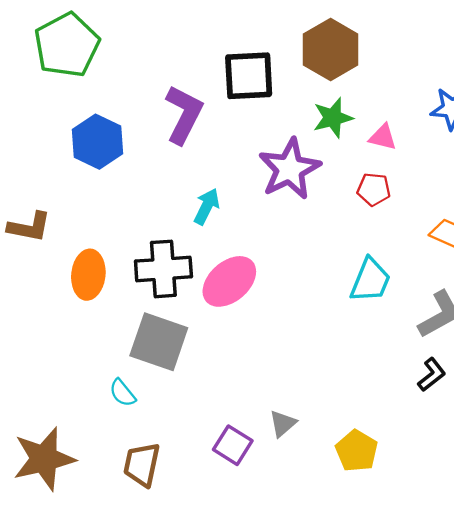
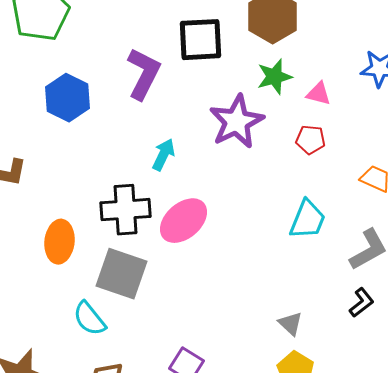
orange ellipse: (88, 275) -> (60, 242), moved
cyan semicircle: (122, 393) -> (90, 319), size x1.4
gray triangle: (283, 424) -> (290, 324), moved, turned -36

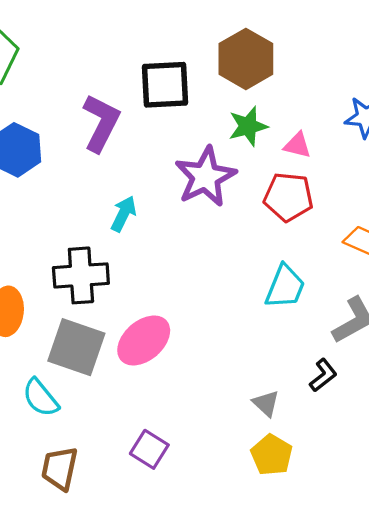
red pentagon: (310, 140) -> (288, 197), size x1.5
pink ellipse: (184, 221) -> (144, 340), moved
black L-shape: (362, 303) -> (323, 375), moved

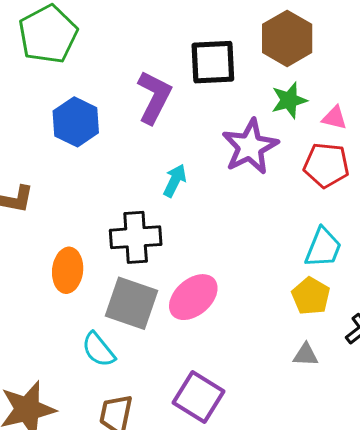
gray triangle: (266, 403) -> (306, 355), turned -40
purple square: (149, 449) -> (198, 397), size x1.4
yellow pentagon: (272, 455) -> (311, 296), moved

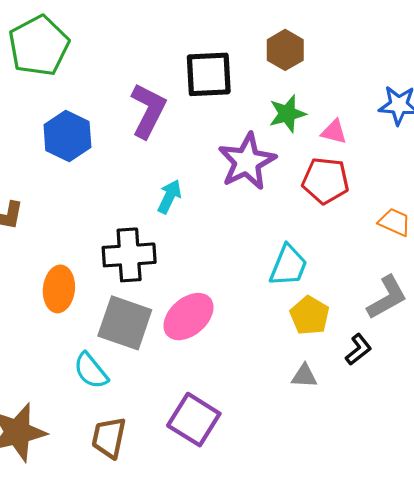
brown hexagon: (287, 38) -> (285, 50), size x0.7
cyan trapezoid: (323, 248) -> (288, 266), moved

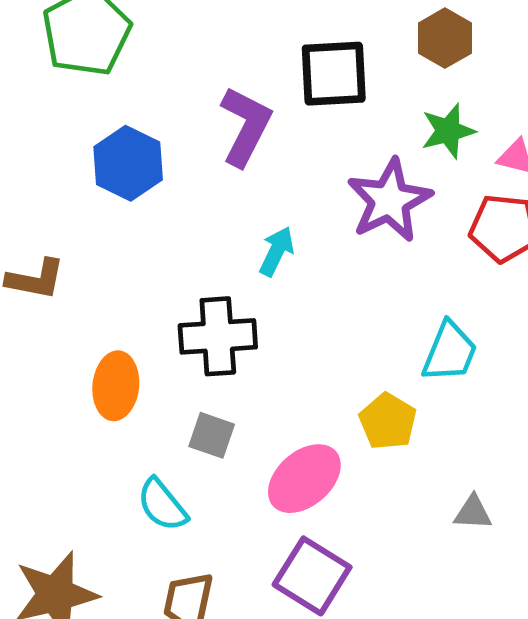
yellow pentagon: (310, 315) -> (388, 421), moved
pink ellipse: (189, 317) -> (304, 479), moved
gray square: (125, 323) -> (212, 435), size x0.6

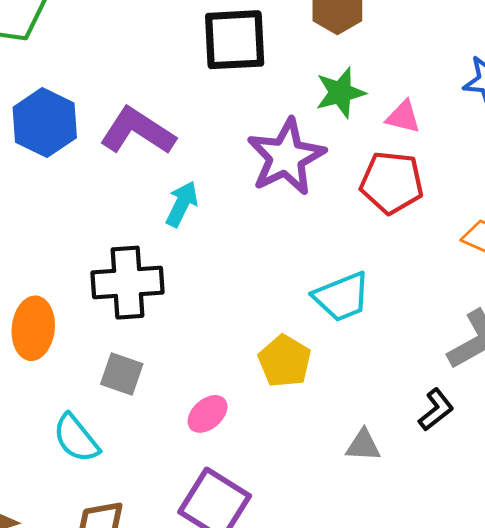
purple L-shape: (246, 126) -> (138, 131), moved, turned -84
cyan trapezoid: (450, 352) -> (342, 297), turned 46
pink ellipse: (304, 479) -> (207, 414), size x0.6

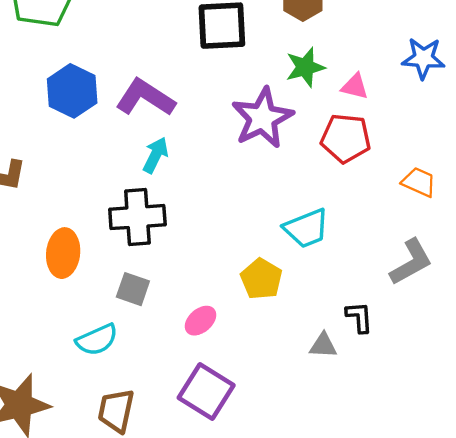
cyan arrow: (182, 204) -> (155, 155), moved
black L-shape: (436, 410) -> (359, 317), moved, turned -56
cyan semicircle: (76, 438) -> (97, 340), turned -75

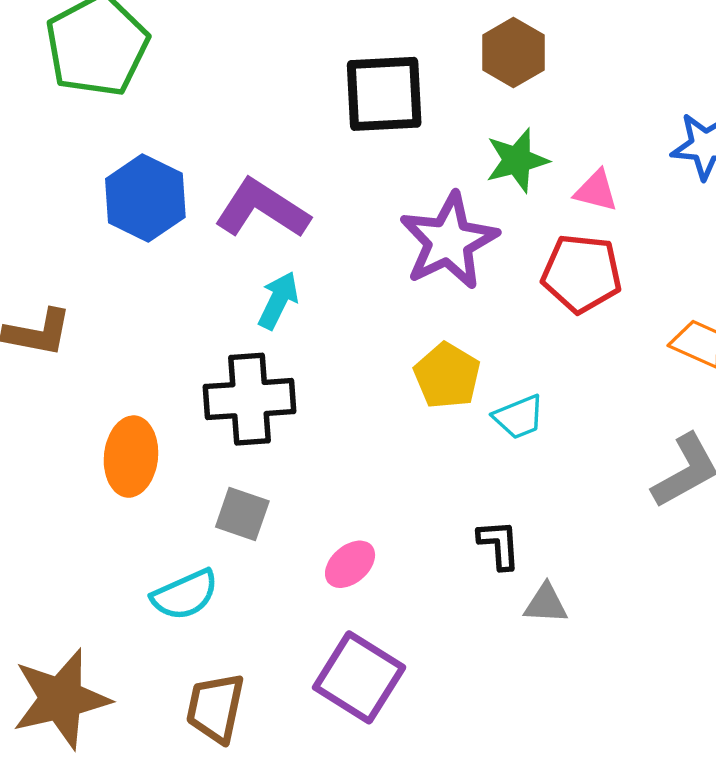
cyan trapezoid: (306, 228) -> (519, 417), size x0.7
yellow pentagon: (261, 279) -> (447, 376), moved
black L-shape: (359, 317) -> (499, 545), moved

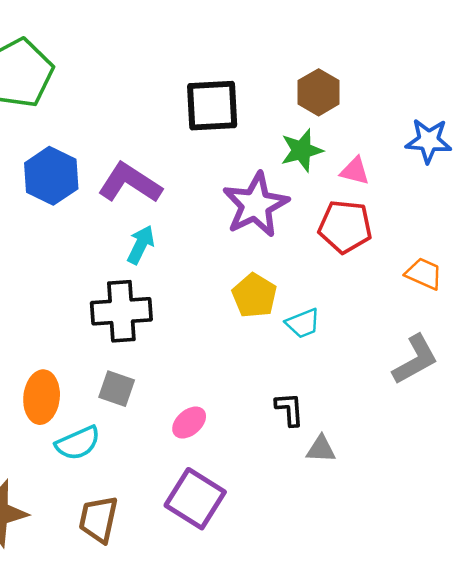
brown hexagon: (513, 53) -> (319, 92), moved
orange ellipse: (131, 457) -> (42, 397), moved

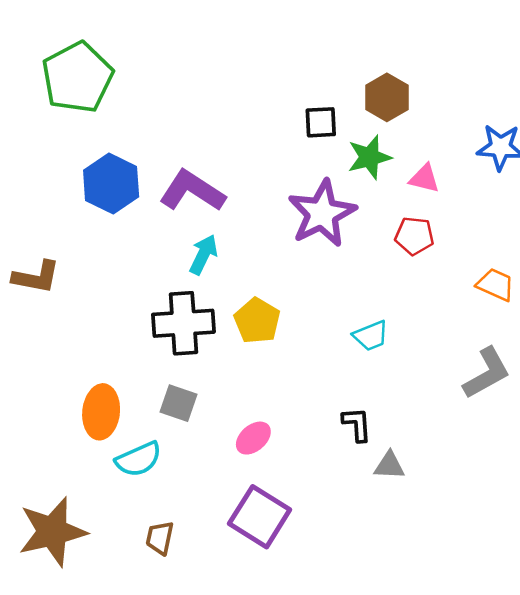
black square: (212, 106) -> (321, 122), moved, size x0.6
red pentagon: (345, 227) -> (414, 236), size x0.7
yellow pentagon: (254, 296) -> (257, 321), moved
brown trapezoid: (98, 519) -> (160, 538), size x0.7

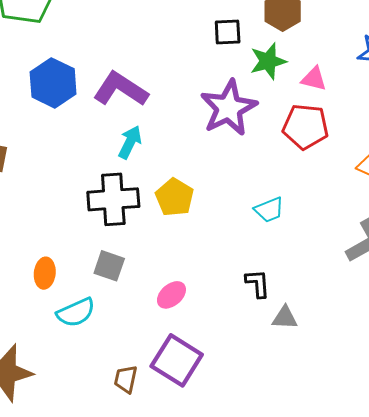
red pentagon: (414, 236) -> (305, 127), size x1.4
orange ellipse: (101, 412) -> (45, 273), size x0.7
brown trapezoid: (160, 538) -> (126, 379), moved

